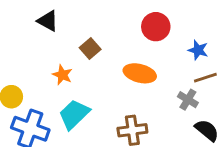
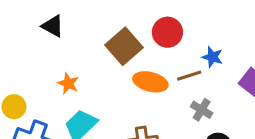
brown square: (90, 49) -> (124, 46), moved, size x1.6
brown line: (205, 78) -> (189, 76), moved

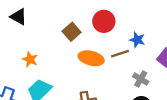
brown square: (124, 46) -> (72, 32), size x0.7
gray cross: (202, 110) -> (141, 79), moved

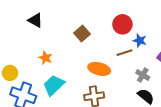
red circle: (104, 21) -> (122, 24), moved
orange ellipse: (91, 58) -> (99, 69), moved

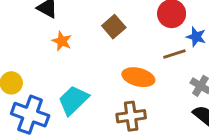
orange star: (45, 58) -> (62, 41), moved

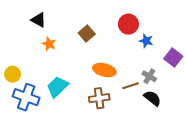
brown line: (174, 54) -> (131, 86), moved

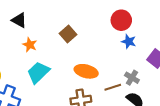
red circle: (128, 24) -> (121, 20), moved
cyan trapezoid: (57, 87) -> (38, 72), moved

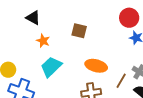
brown square: (68, 34) -> (79, 31), turned -35
brown line: (113, 87) -> (121, 81), turned -42

